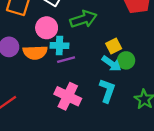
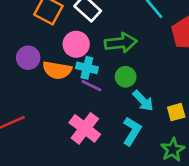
yellow square: (114, 46) -> (176, 112), moved
purple line: (66, 60) -> (91, 86), turned 30
green circle: (126, 60) -> (126, 77), moved

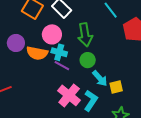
green arrow: (121, 43) -> (85, 35), turned 85
yellow square: (176, 112) -> (116, 87), moved
pink cross: (85, 128) -> (69, 95), moved

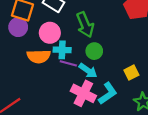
purple circle: (16, 43) -> (18, 27), moved
cyan arrow: (100, 78) -> (88, 71), moved
cyan L-shape: (91, 101) -> (108, 93), turned 35

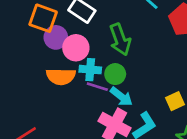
purple circle: (18, 27) -> (56, 37), moved
green circle: (94, 51) -> (115, 74), moved

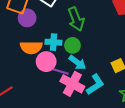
pink circle: (76, 48) -> (46, 62), moved
purple line: (97, 87) -> (61, 71), moved

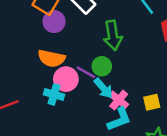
cyan cross: (53, 42) -> (54, 95), moved
purple line: (61, 71) -> (86, 72), moved
pink cross: (72, 84) -> (119, 100), moved, size x0.7

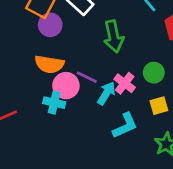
green circle: (102, 66) -> (154, 73), moved
cyan arrow: (103, 88) -> (106, 93), turned -105
pink cross: (119, 100) -> (125, 83), moved

